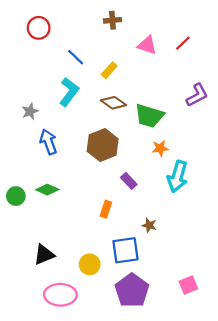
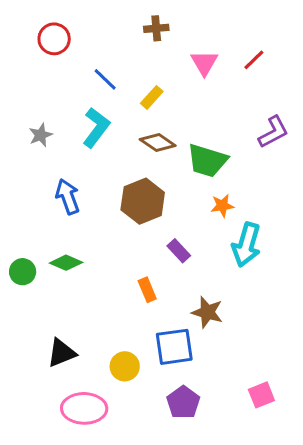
pink triangle: (147, 45) -> (204, 63), turned 42
gray star: (30, 111) -> (41, 135), moved
orange rectangle: (106, 209) -> (147, 290), turned -42
brown star: (149, 225) -> (207, 312), size x1.5
purple pentagon: (132, 290) -> (183, 402), size x0.7

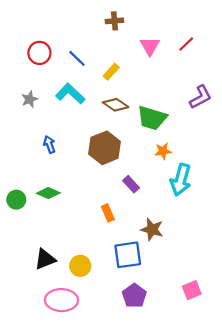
red circle: (54, 39) -> (39, 53), moved
cyan L-shape: (96, 128) -> (70, 94), turned -84
blue arrow: (68, 197) -> (49, 144), size x0.7
yellow circle: (125, 366) -> (80, 266), moved

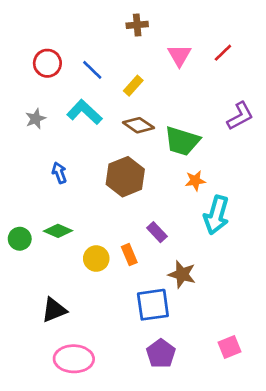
purple rectangle: (131, 184) -> (157, 232), moved
yellow circle: (80, 266) -> (96, 259), moved

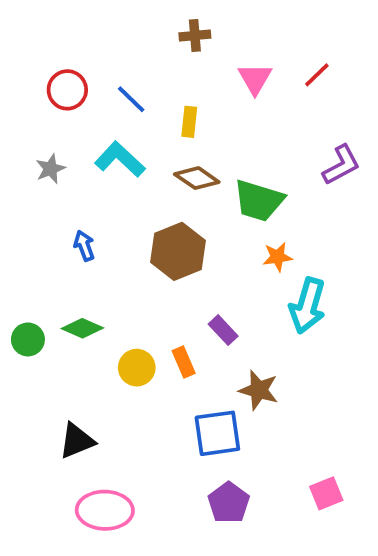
yellow rectangle: (133, 86) -> (189, 122), turned -36

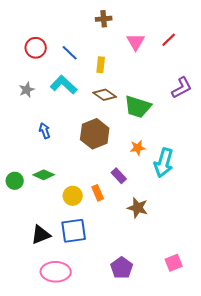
orange star: (277, 257) -> (138, 148), moved
blue square: (217, 433) -> (74, 231), moved

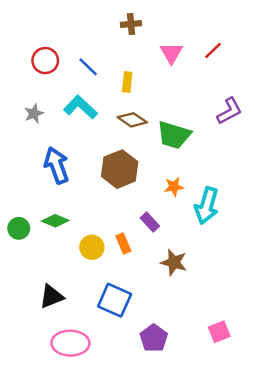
blue arrow: (45, 131) -> (57, 165), size x1.8
blue square: (74, 231) -> (115, 300), moved, turned 32

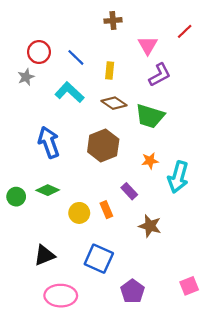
red line: (213, 50) -> (185, 31), moved
purple L-shape: (229, 111) -> (160, 75), moved
gray star: (34, 114) -> (26, 77), moved

